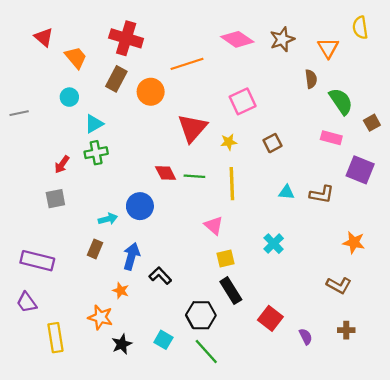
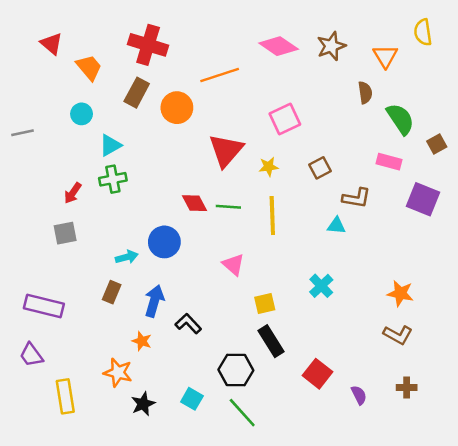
brown L-shape: (322, 194) -> (356, 198), moved
pink triangle: (214, 225) -> (233, 265), moved
orange star: (354, 242) -> (400, 293), moved

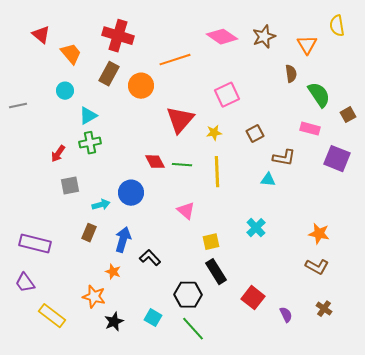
gray square: (65, 233) -> (70, 186), moved
brown cross: (407, 388) -> (324, 309), turned 35
yellow rectangle: (65, 396) -> (52, 316), turned -44

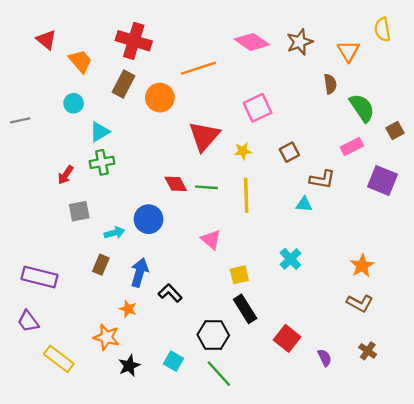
pink rectangle: (310, 129) -> (352, 146), turned -42
orange star: (319, 234) -> (362, 266), turned 30

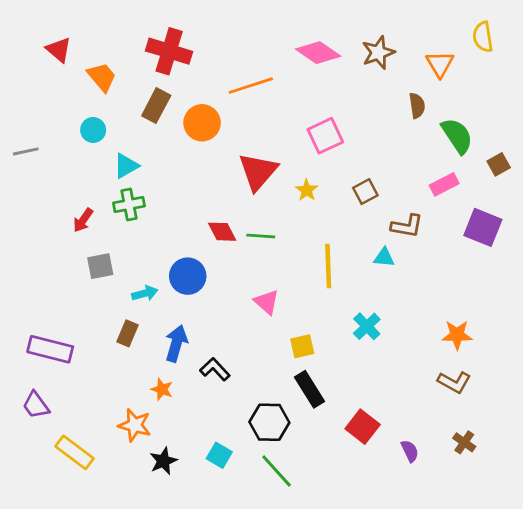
yellow star: (243, 151) -> (307, 190), turned -30
yellow line: (246, 195) -> (328, 266), moved
orange star: (362, 266) -> (457, 335), turned 30

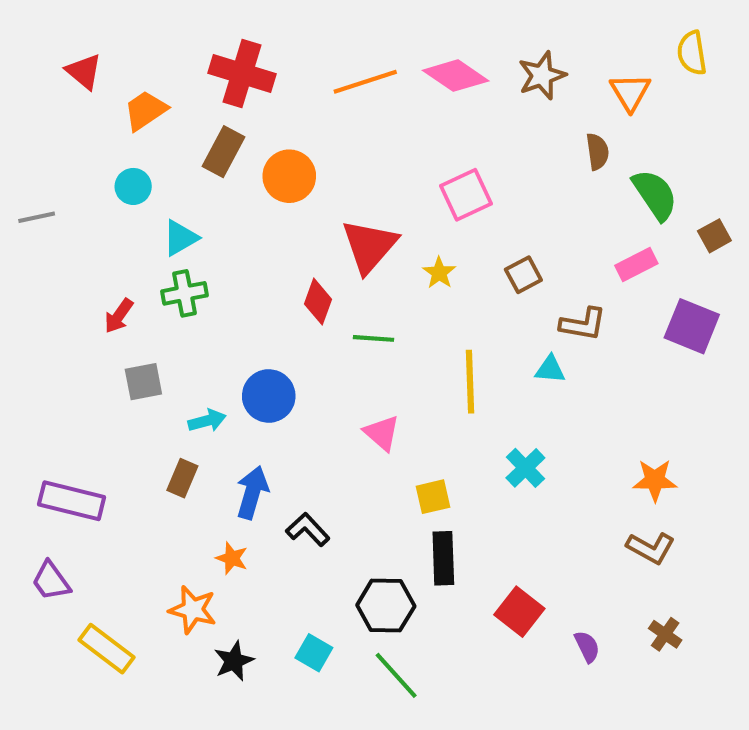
orange trapezoid: (102, 77) -> (145, 110), turned -84
orange line: (251, 86) -> (365, 82), moved
red diamond: (222, 232) -> (318, 302), moved, turned 48
black rectangle: (310, 389) -> (443, 558), turned 30

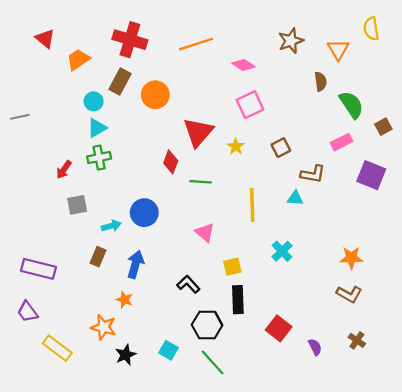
pink diamond: (456, 76) -> (243, 65), moved, size x0.7
cyan circle: (133, 186) -> (94, 101), moved
black L-shape: (308, 530) -> (188, 284), moved

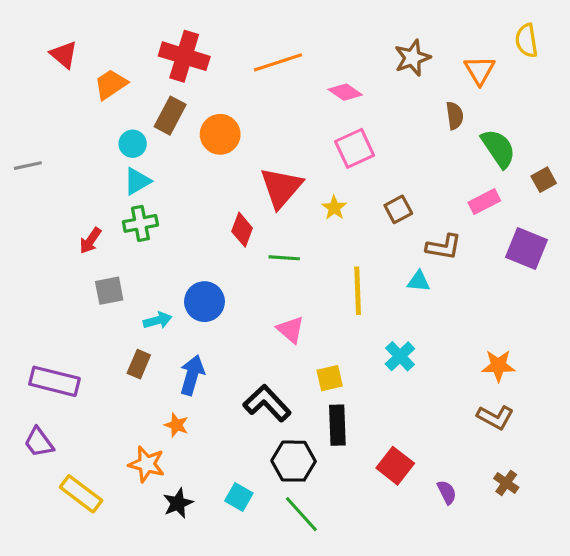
black L-shape: (188, 284) -> (267, 403), size x1.4

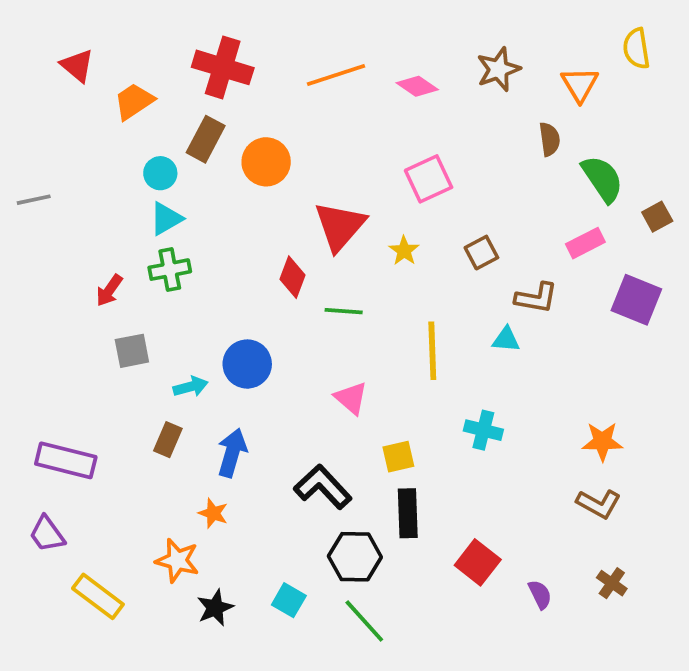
pink diamond: (345, 92) -> (417, 86), moved
cyan cross: (400, 356) -> (483, 430), turned -32

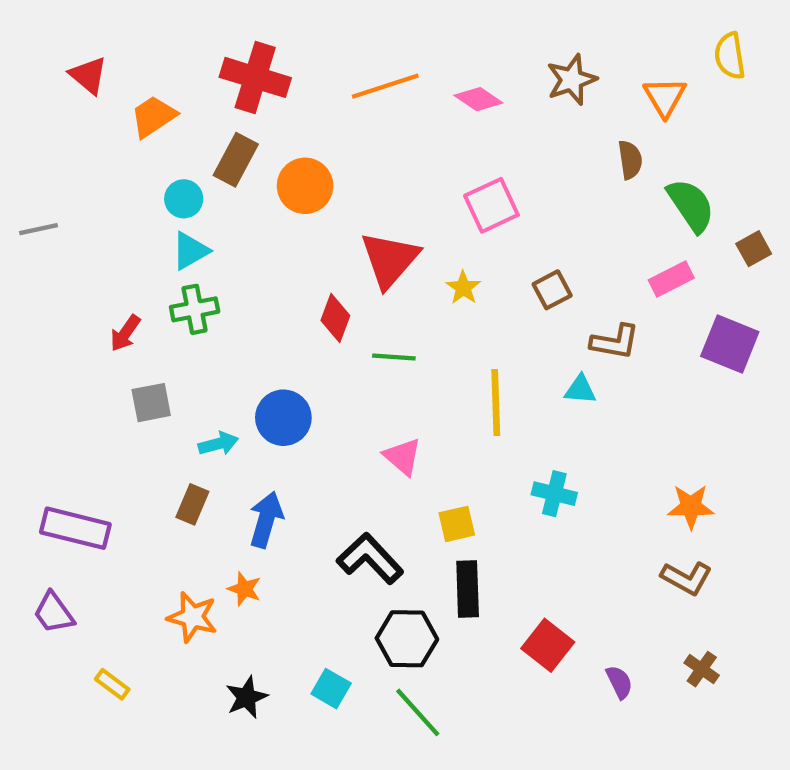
orange star: (177, 560) -> (192, 617), moved
yellow rectangle: (98, 596) -> (112, 684), size x0.6

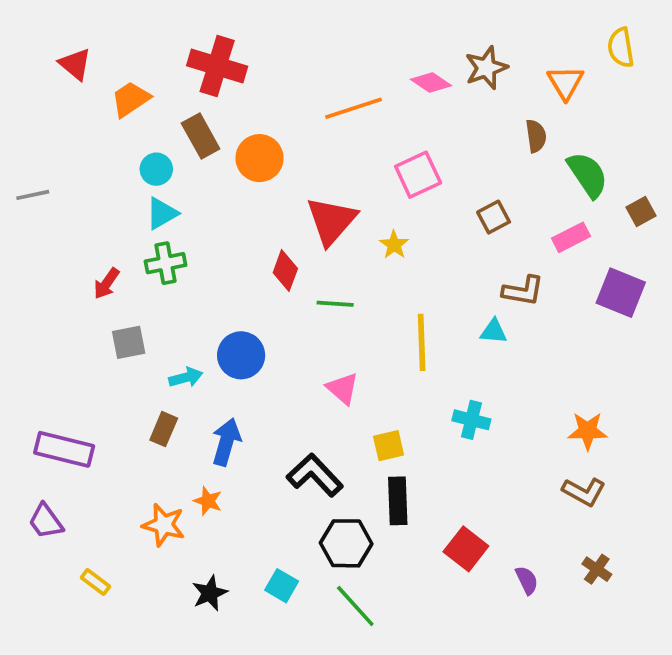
orange line: (385, 86) -> (354, 108), moved
pink diamond: (478, 99) -> (431, 83), moved
brown rectangle: (236, 160) -> (201, 136), turned -57
brown square: (552, 290) -> (494, 217), moved

